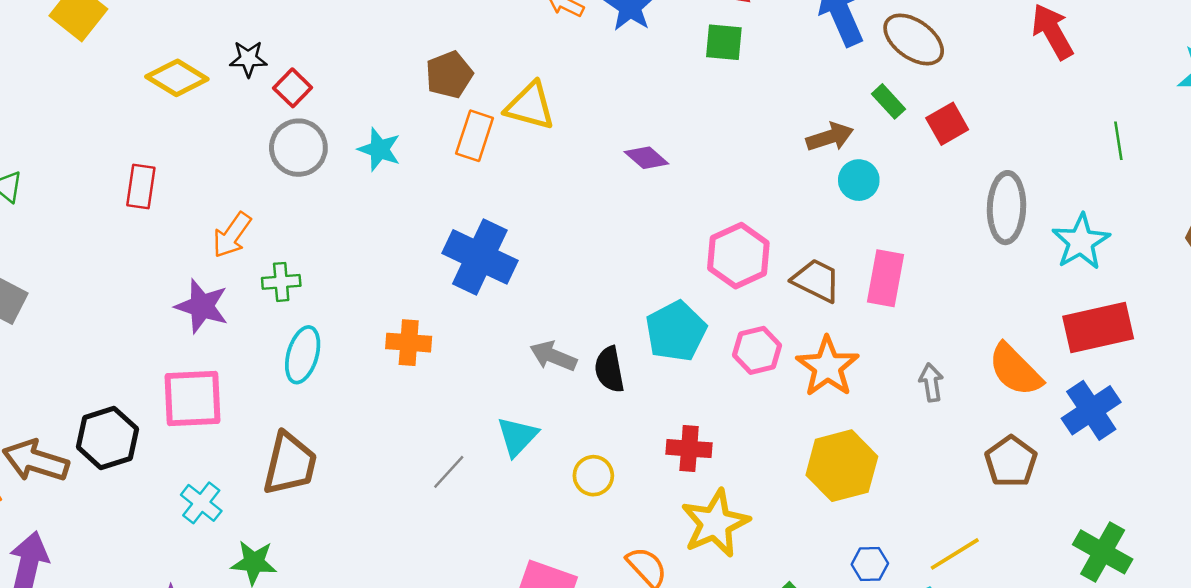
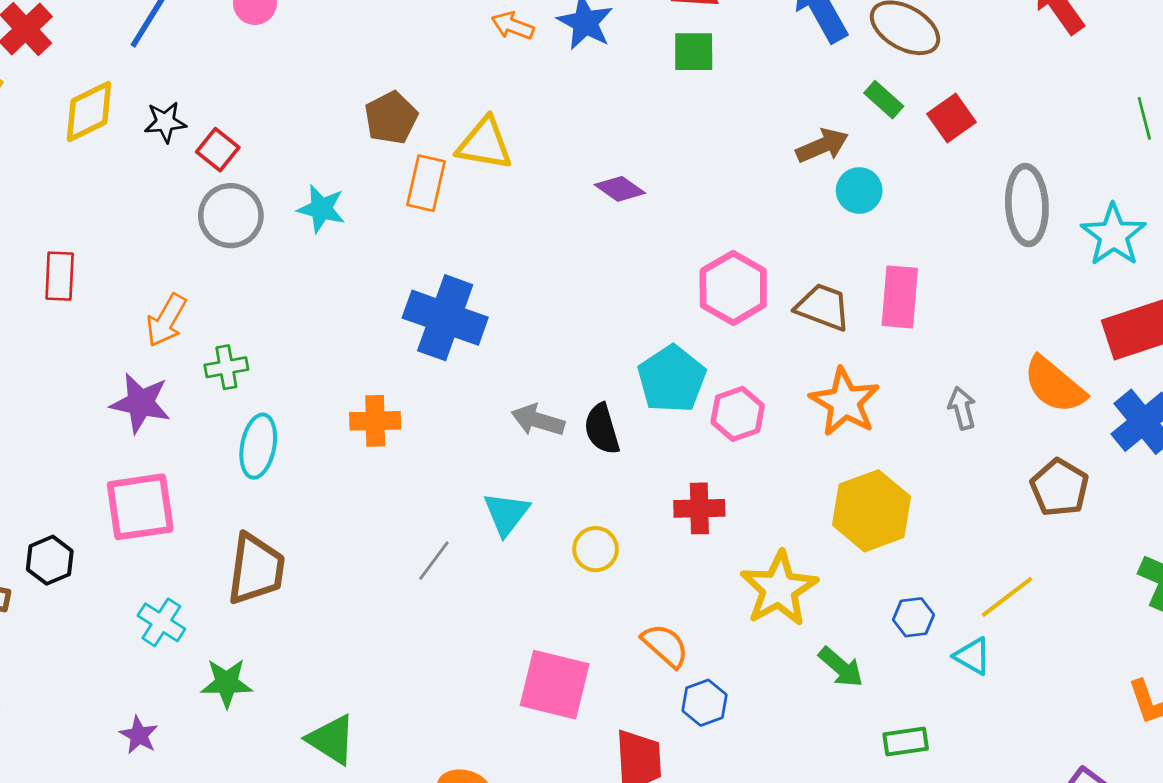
yellow diamond: (177, 78) -> (89, 112), moved, turned -52
pink hexagon: (757, 350) -> (738, 414), moved
black hexagon: (107, 438) -> (50, 560), size x0.7
yellow star: (715, 523) -> (779, 589), moved

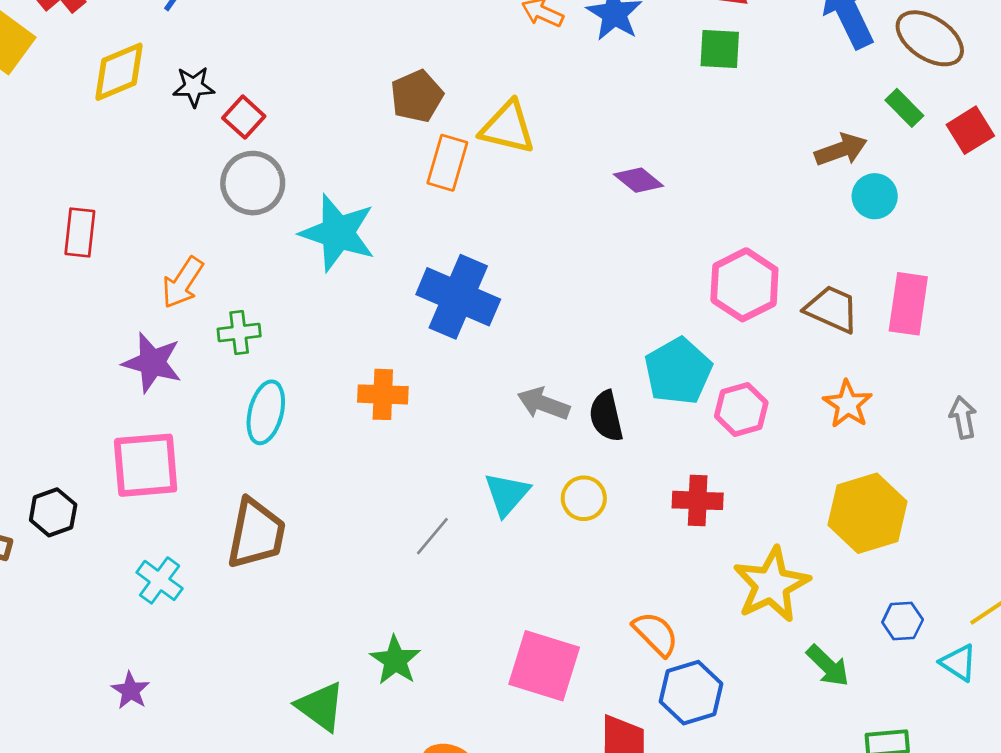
cyan star: (321, 209) -> (338, 233), moved, size x1.6
orange star: (845, 402) -> (848, 404), size x0.7
yellow circle: (596, 549) -> (584, 498), moved
green star: (227, 683) -> (395, 660), moved, turned 30
blue hexagon: (704, 703) -> (691, 693), size x1.4

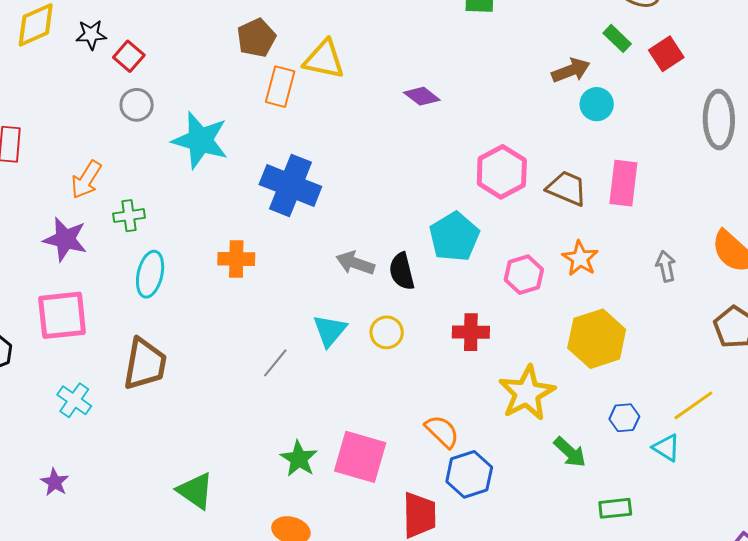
gray circle: (253, 183) -> (137, 105), size x0.7
pink hexagon: (741, 409) -> (524, 275), moved
green star: (395, 660) -> (299, 459), moved

